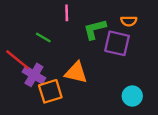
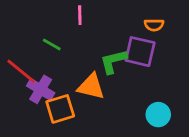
green L-shape: (95, 29) -> (113, 61), moved

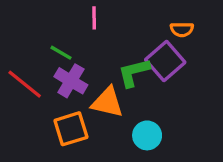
purple square: (140, 52) -> (165, 61), turned 36
purple cross: (41, 89) -> (71, 81), moved
cyan circle: (158, 115) -> (147, 135), moved

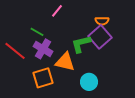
pink line: (94, 18) -> (57, 11), turned 40
orange semicircle: (182, 29) -> (102, 21), moved

